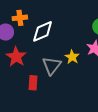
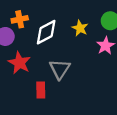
yellow star: (72, 57) -> (80, 28), moved

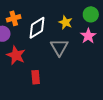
gray triangle: (60, 69) -> (59, 47), moved

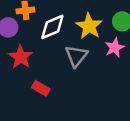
yellow star: (66, 22) -> (89, 26), size x1.5
red rectangle: (36, 77) -> (41, 88), turned -64

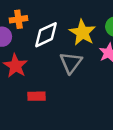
red rectangle: (41, 88) -> (37, 96), turned -30

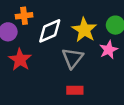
red rectangle: (37, 96) -> (75, 90), moved

